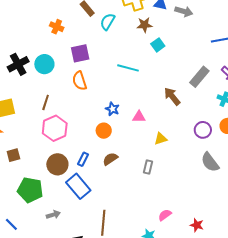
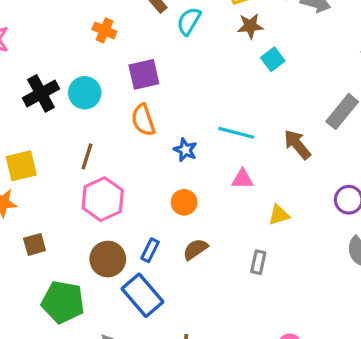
cyan line: (128, 68) -> (236, 133), moved
blue star: (112, 109) -> (185, 150), moved

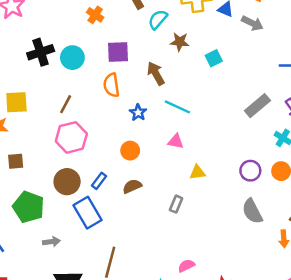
brown star: (250, 26) -> (180, 42), moved
brown arrow: (297, 144) -> (156, 73), moved

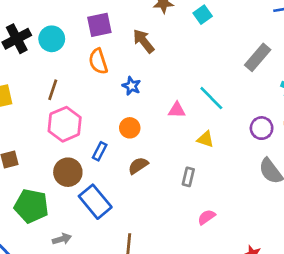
cyan line: (177, 107) -> (211, 98), moved, turned 30
yellow triangle: (197, 172) -> (205, 139), turned 35
blue rectangle: (99, 181) -> (100, 151), moved
pink semicircle: (186, 266) -> (206, 217), moved

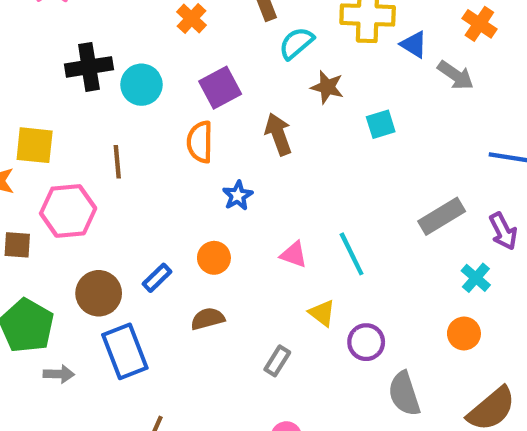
purple square: (99, 25) -> (220, 88), turned -35
brown line: (53, 90) -> (117, 162), turned -42
pink hexagon: (65, 124) -> (68, 211), moved
purple circle: (262, 128) -> (366, 342), moved
gray arrow: (62, 239) -> (59, 374), moved

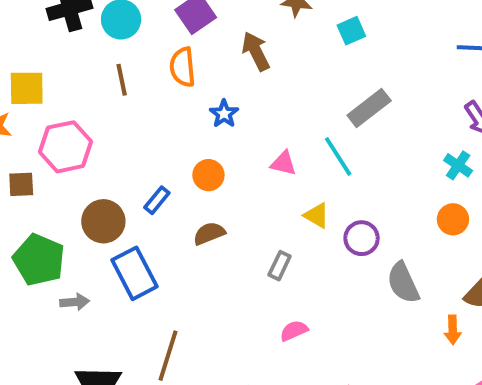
brown line: (117, 162) -> (122, 80), moved
gray rectangle: (442, 216) -> (369, 108), moved

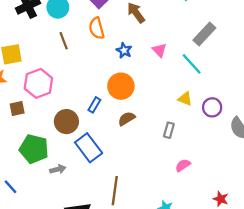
pink triangle: (283, 163) -> (159, 50), moved, turned 42
orange circle: (208, 175) -> (121, 86), size x1.5

